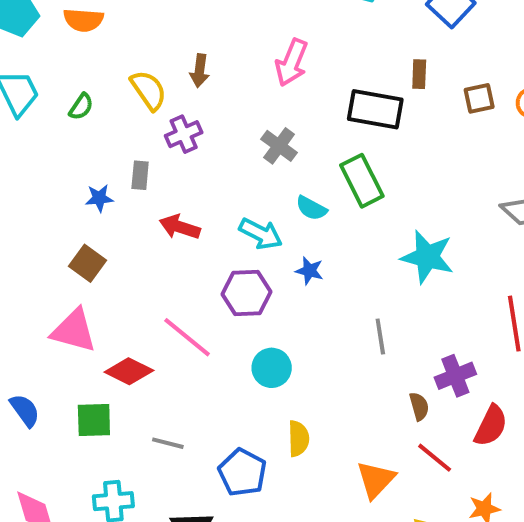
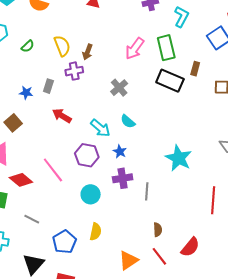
brown arrow: (200, 71) -> (87, 52), moved
green rectangle: (362, 181) -> (166, 48), moved
purple cross: (455, 376) -> (123, 178), moved

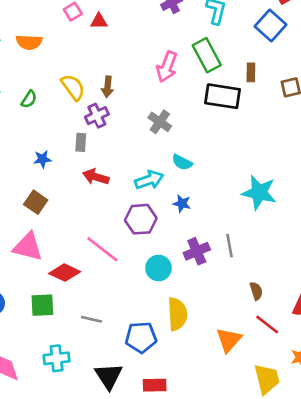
gray rectangle: (48, 86) -> (81, 142), moved
cyan arrow: (100, 128) -> (149, 180), turned -45
purple cross: (123, 178) -> (197, 251), moved
yellow semicircle: (96, 232) -> (177, 314), size x1.4
blue pentagon: (65, 242) -> (141, 337), turned -30

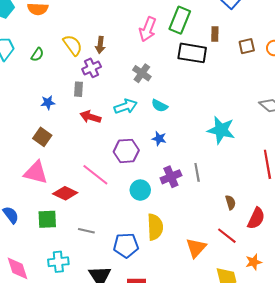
green rectangle: (207, 55) -> (180, 20), turned 50
cyan arrow: (149, 180) -> (126, 106), moved
brown semicircle: (256, 291) -> (230, 202), moved

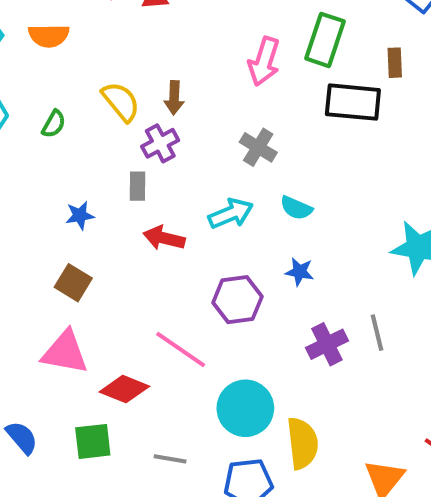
cyan circle: (140, 190) -> (245, 408), moved, size x1.4

